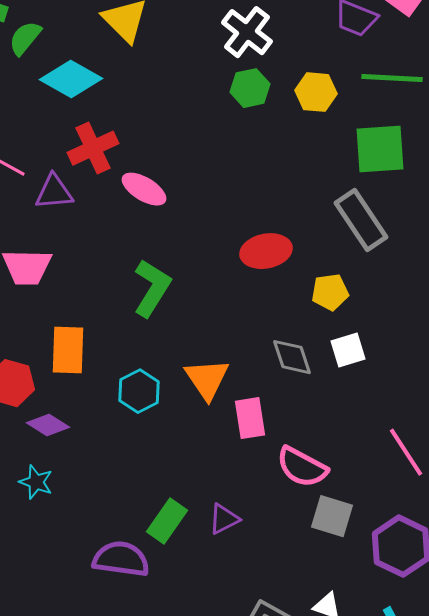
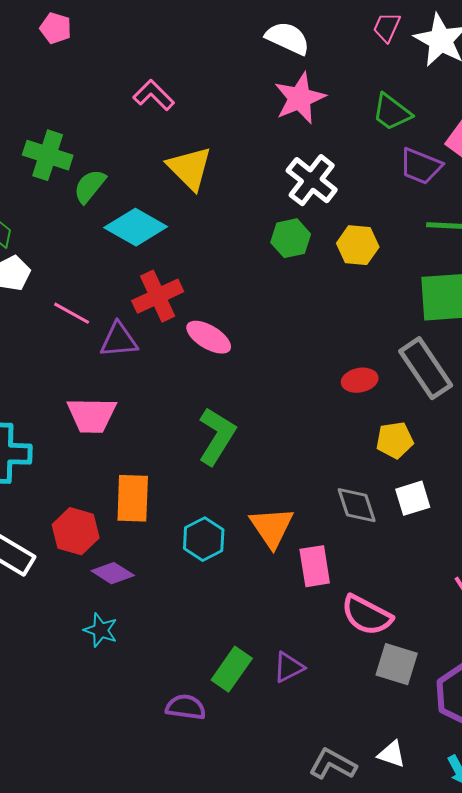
green hexagon: (250, 88) -> (291, 238), moved
yellow hexagon: (316, 92) -> (358, 245), moved
red ellipse: (266, 251) -> (360, 380), moved, size x0.7
purple semicircle: (121, 559) -> (186, 707), size x0.7

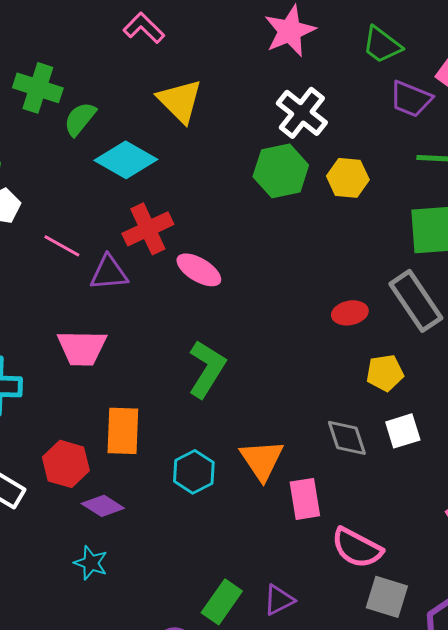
green hexagon: (291, 238) -> (281, 171), size x1.4

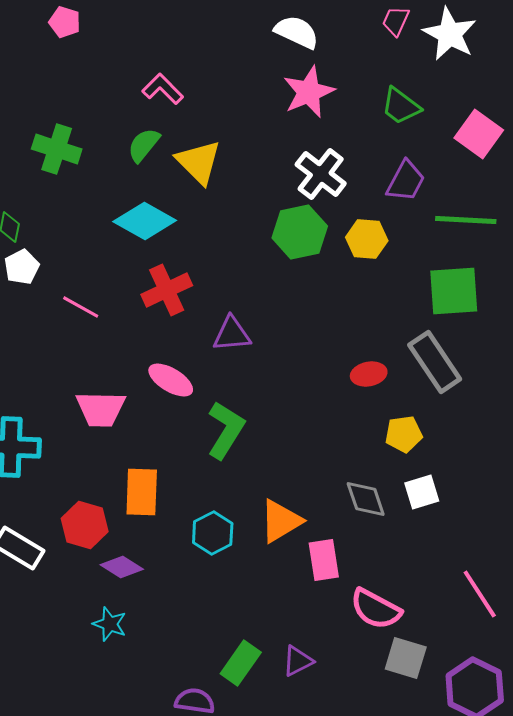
purple trapezoid: (411, 99) -> (406, 181), moved, turned -84
green semicircle: (80, 119) -> (144, 145), moved
pink ellipse: (199, 270) -> (171, 380), moved
purple triangle: (109, 273) -> (232, 334), moved
orange triangle: (262, 460) -> (281, 521), turned 33

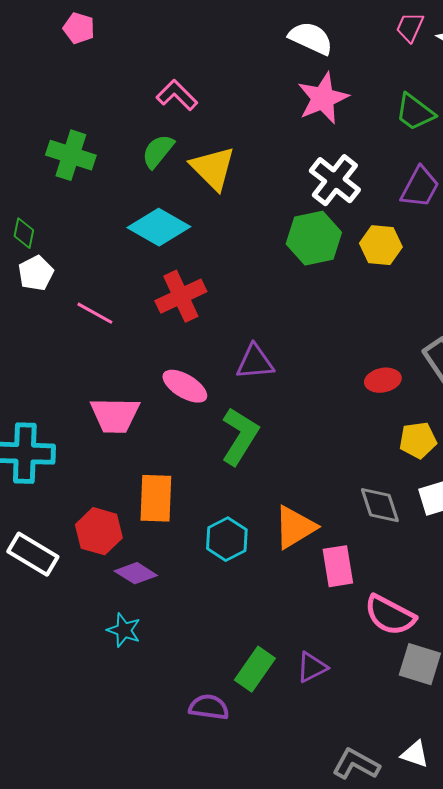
purple triangle: (232, 334) -> (255, 362), moved

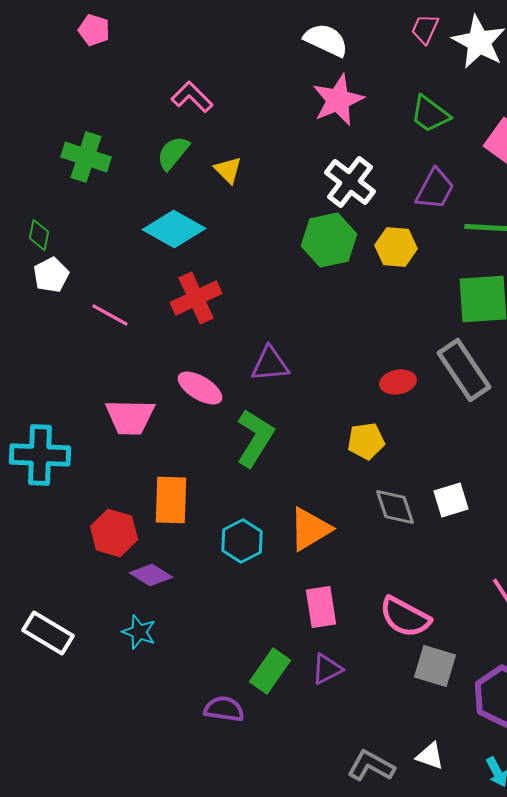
yellow triangle: (213, 168) -> (228, 170), size x0.6
yellow pentagon: (418, 440) -> (366, 441), moved
white rectangle: (33, 554) -> (48, 633), moved
pink rectangle: (338, 566) -> (321, 607), moved

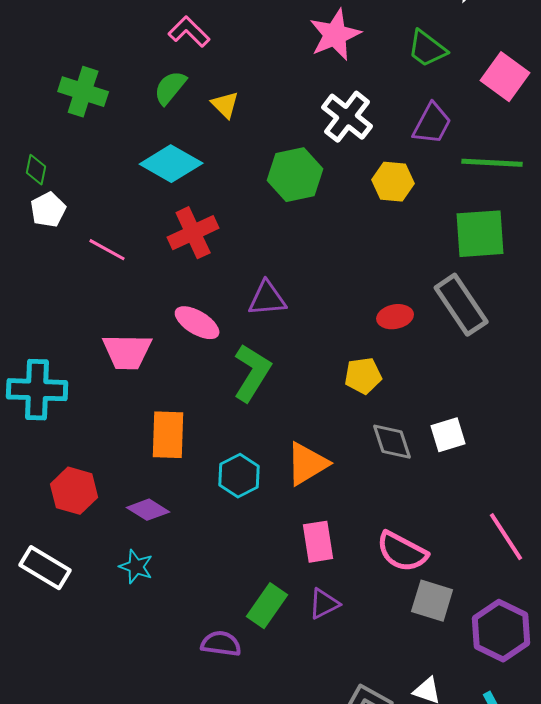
green hexagon: (329, 240) -> (295, 175), moved
red hexagon: (114, 533) -> (74, 491), moved

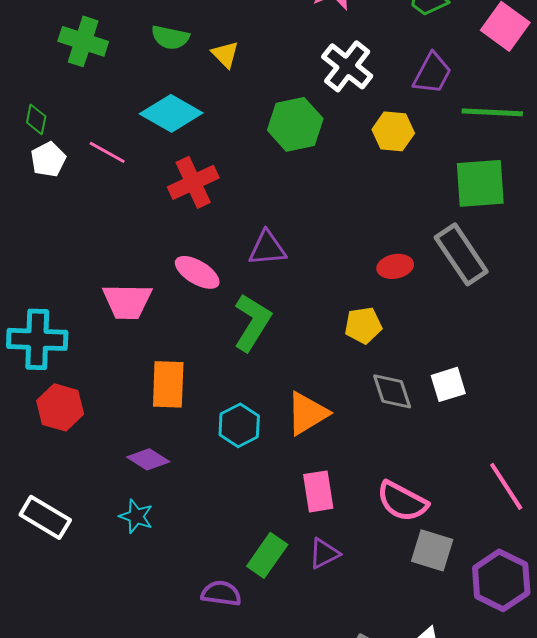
green semicircle: (170, 88) -> (170, 37), turned -117
pink line: (107, 250) -> (107, 152), moved
red hexagon: (74, 491) -> (60, 407), moved

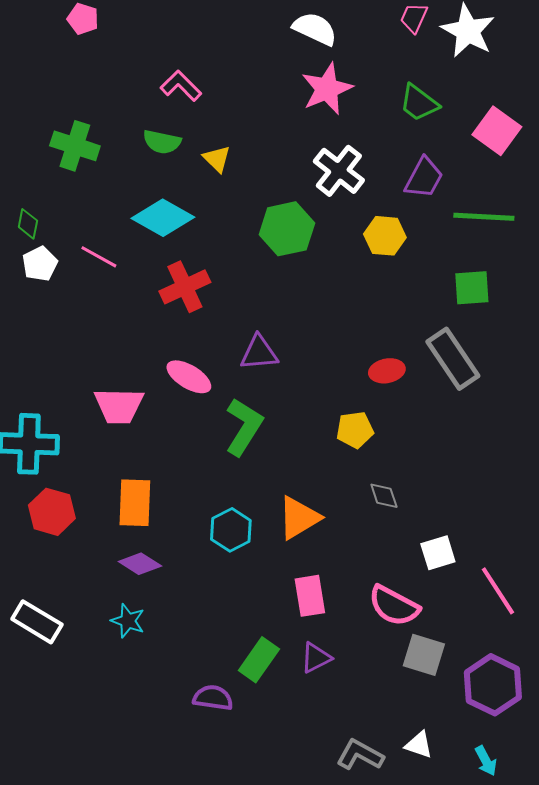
green square: (480, 183) -> (472, 288), size x0.7
orange rectangle: (168, 384) -> (135, 503), moved
white square: (448, 384) -> (438, 553), moved
gray diamond: (392, 391) -> (384, 496), size x0.7

